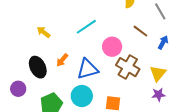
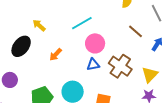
pink circle: (112, 47) -> (95, 43), moved
black ellipse: (38, 67) -> (21, 46), moved, turned 60
blue triangle: (88, 69) -> (93, 65), moved, size x0.6

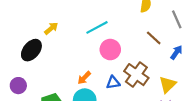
yellow arrow: (39, 25) -> (51, 28), turned 96
orange arrow: (56, 55) -> (84, 78), moved
blue triangle: (93, 65) -> (113, 82), moved

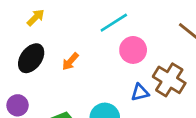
yellow arrow: (51, 28) -> (36, 18), moved
orange arrow: (84, 78) -> (70, 61), moved

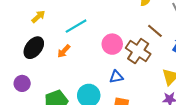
cyan line: (114, 23) -> (76, 26), moved
brown cross: (169, 80) -> (138, 51), moved

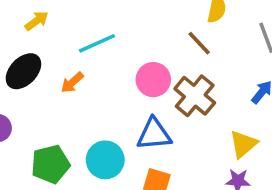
brown line: (155, 31) -> (199, 43), moved
blue triangle: (116, 77) -> (154, 134), size x1.5

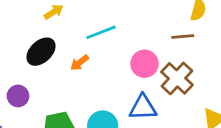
brown line: (199, 43) -> (183, 37), turned -55

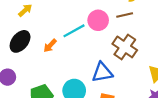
cyan line: (101, 32) -> (74, 31), moved
pink circle: (145, 64) -> (98, 20), moved

